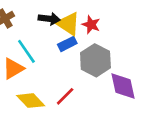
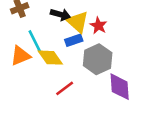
yellow diamond: (31, 101) -> (50, 58), moved

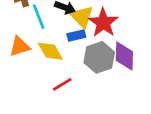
red star: (98, 26) -> (103, 23), size x1.6
cyan line: (35, 42) -> (39, 17), moved
purple diamond: (120, 87) -> (124, 56), moved

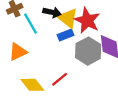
yellow diamond: (50, 51) -> (32, 85), moved

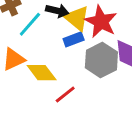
cyan line: (30, 24) -> (30, 24), turned 70
yellow diamond: (32, 85) -> (42, 73), moved

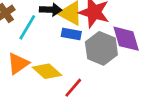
blue rectangle: (74, 39) -> (71, 34), turned 42

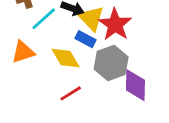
purple diamond: (126, 39) -> (135, 85), moved
yellow diamond: (47, 71) -> (66, 58), moved

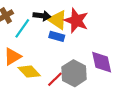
yellow diamond: (66, 58) -> (29, 72), moved
gray hexagon: (111, 63) -> (74, 73), moved

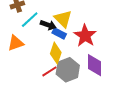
black arrow: (42, 16) -> (48, 25), moved
red star: (76, 21) -> (85, 36), moved
yellow diamond: (29, 72) -> (56, 53), moved, turned 50

